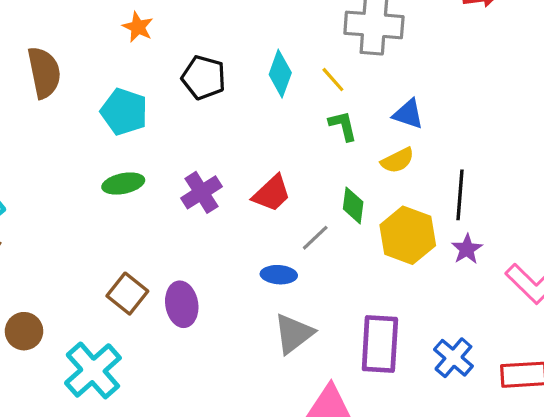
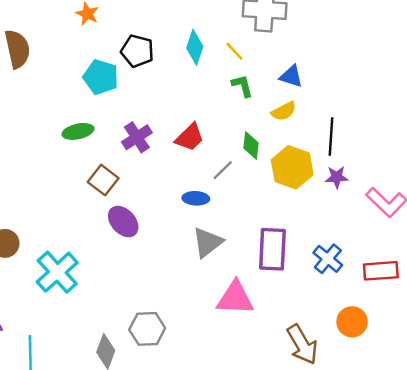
cyan pentagon: (124, 112) -> (101, 77), moved
purple star: (467, 249) -> (337, 177), turned 30
brown square: (127, 294) -> (103, 180), moved
purple ellipse: (182, 304) -> (123, 222), turned -32

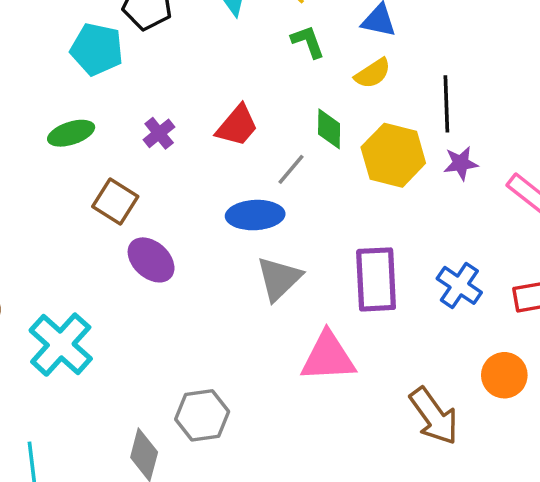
purple cross: (137, 137) -> (159, 133), size x0.7
blue ellipse: (196, 198) -> (255, 215), size x1.4

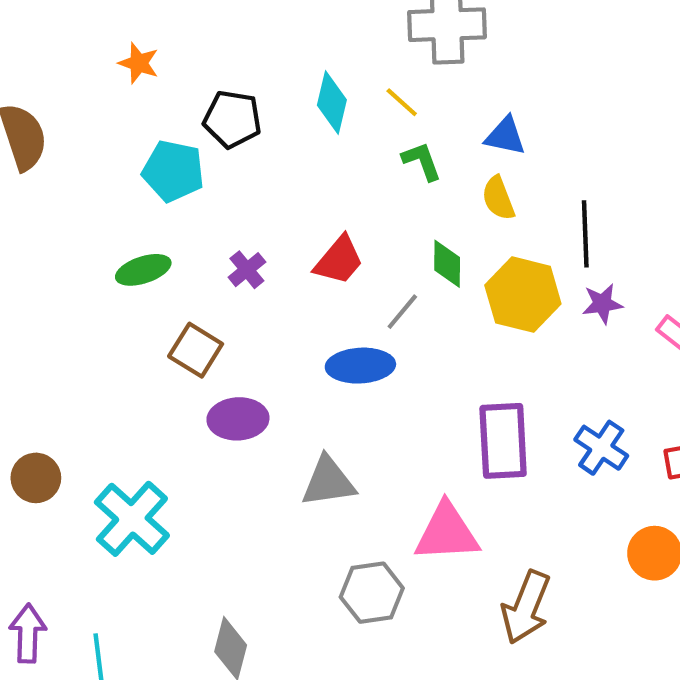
yellow semicircle: (373, 73) -> (498, 198), turned 102
purple ellipse: (151, 260) -> (238, 419), turned -45
gray triangle: (279, 279) -> (328, 482), moved, turned 36
gray hexagon: (202, 415) -> (372, 593), moved
brown arrow: (434, 416) -> (526, 607), moved, turned 58

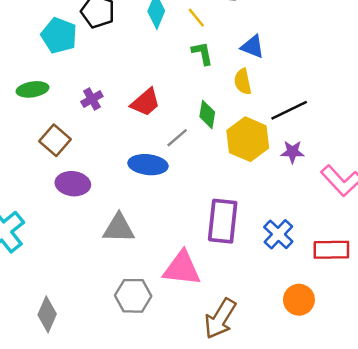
black line: (585, 234) -> (289, 110), turned 57

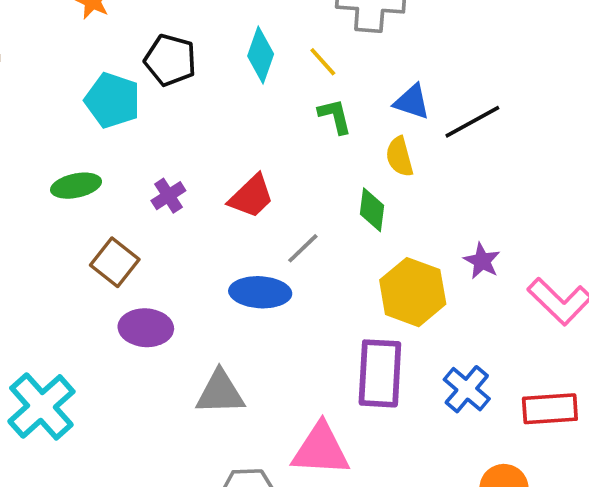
black line: (289, 110) -> (472, 122), moved
green diamond: (207, 114) -> (372, 210), moved
yellow hexagon: (248, 139) -> (413, 292), moved
purple star: (292, 152) -> (482, 261), turned 30

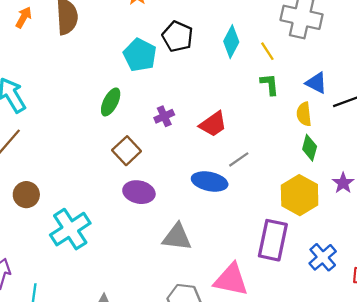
green ellipse: (76, 186) -> (111, 102), turned -60
green diamond: (372, 210) -> (310, 148), moved

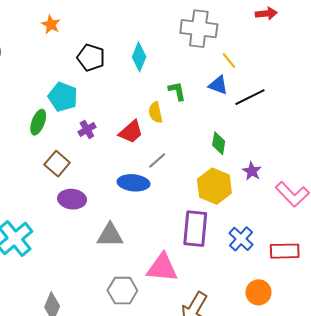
yellow line: (267, 51) -> (229, 60), moved
cyan pentagon: (140, 55) -> (63, 97), moved
yellow semicircle: (304, 114) -> (155, 112), moved

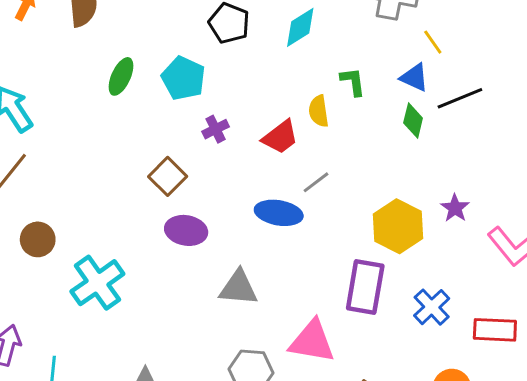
cyan diamond: (139, 57) -> (300, 27), turned 32
green ellipse: (38, 122) -> (121, 76), moved
green diamond: (219, 143) -> (413, 121), moved

